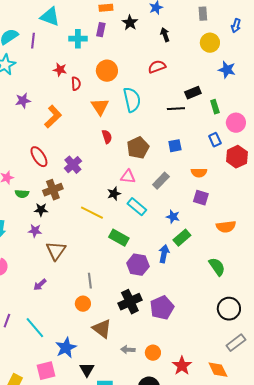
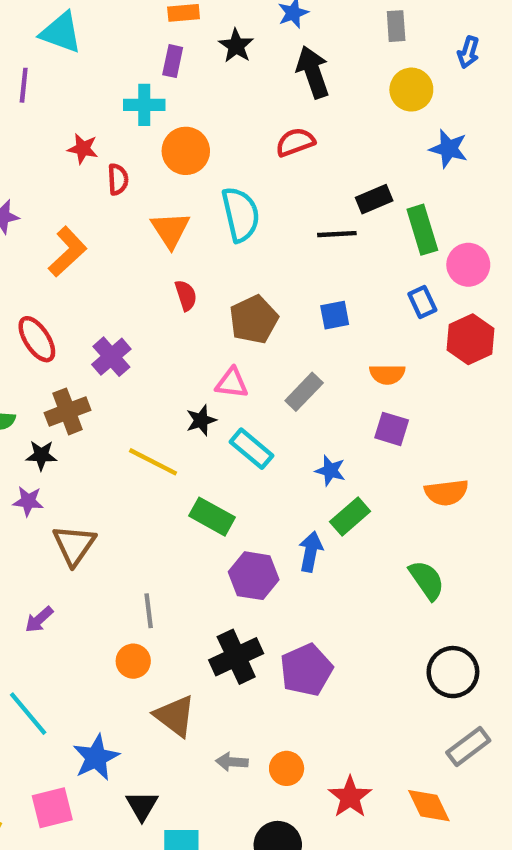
black arrow: (165, 35) -> (313, 72), size x1.6
cyan cross: (78, 39) -> (144, 105), moved
green rectangle: (215, 107) -> (422, 230), size x1.5

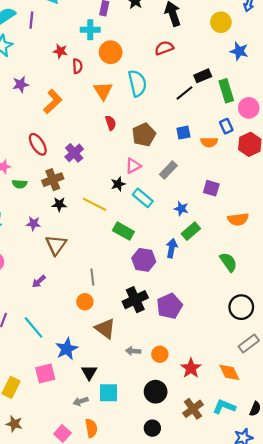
black line: (337, 234) -> (184, 93), turned -36
orange semicircle: (387, 374) -> (209, 142), moved
pink triangle: (232, 383) -> (133, 166), turned -35
black star: (41, 455) -> (59, 204), moved

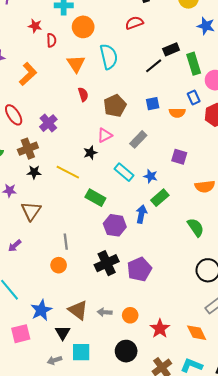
cyan rectangle: (143, 198) -> (124, 172), moved
brown triangle: (105, 329) -> (78, 310), moved

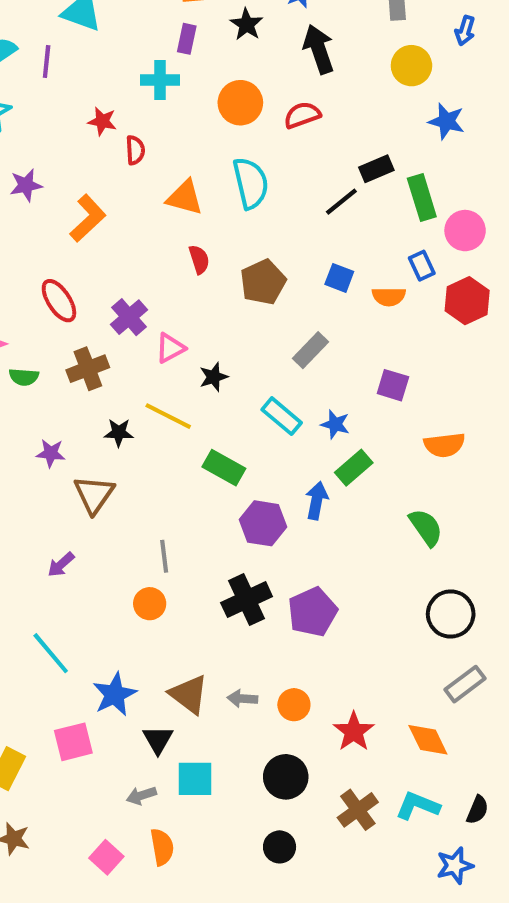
orange circle: (83, 27) -> (240, 103), moved
orange triangle: (76, 64) -> (185, 198), turned -42
blue square: (153, 104) -> (339, 278), turned 32
pink triangle: (105, 135) -> (170, 348), moved
black star: (34, 172) -> (119, 433), moved

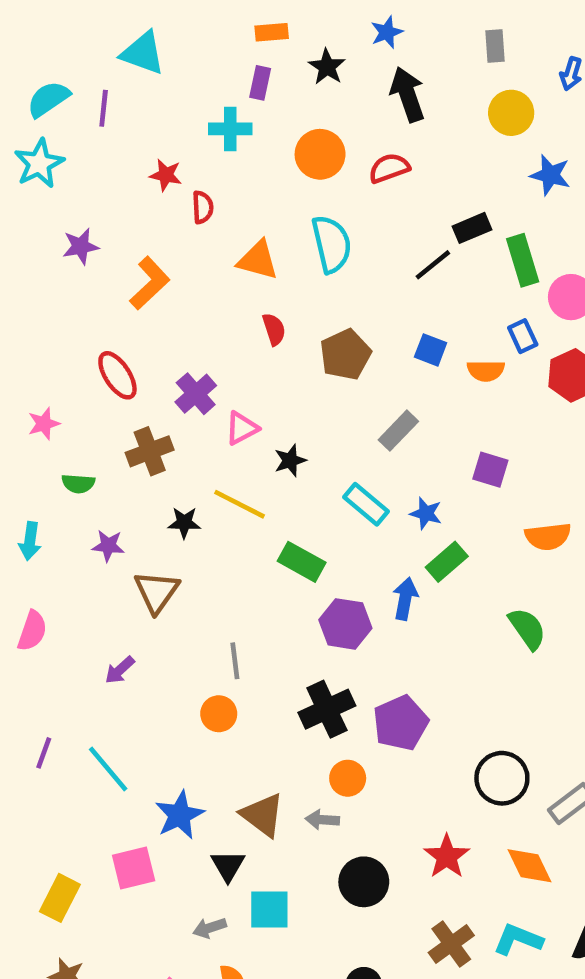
green semicircle: (24, 377) -> (78, 484), moved
black circle: (451, 614) -> (502, 778), moved
orange circle: (294, 705) -> (348, 778), moved
black circle: (286, 777) -> (364, 882), moved

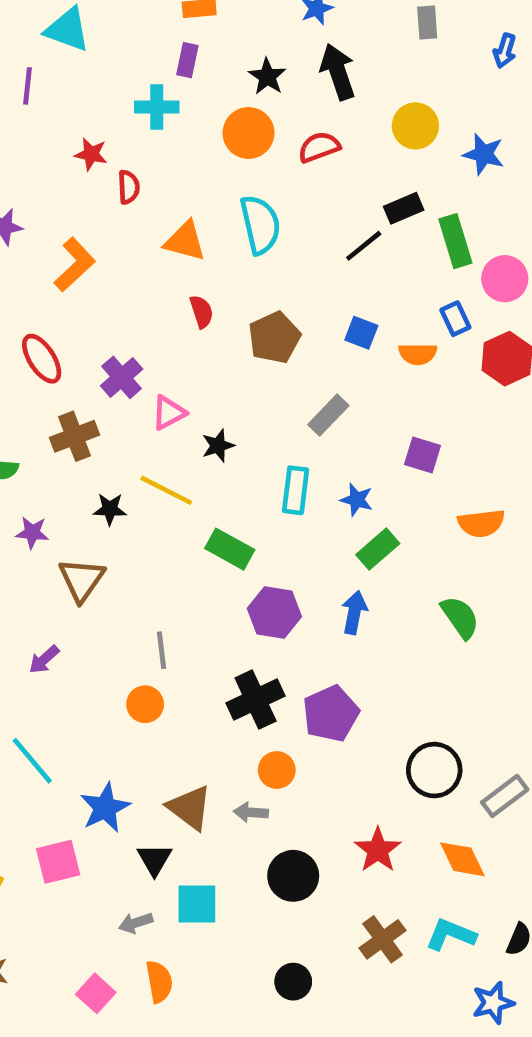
black star: (327, 67) -> (267, 77), moved
yellow circle: (511, 113) -> (415, 126), moved
cyan rectangle: (366, 504) -> (296, 490), turned 57
blue arrow: (405, 599) -> (354, 613), moved

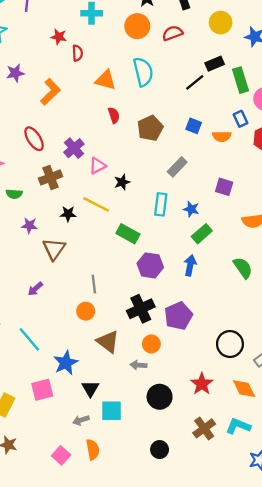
brown triangle: (190, 808) -> (108, 342), moved

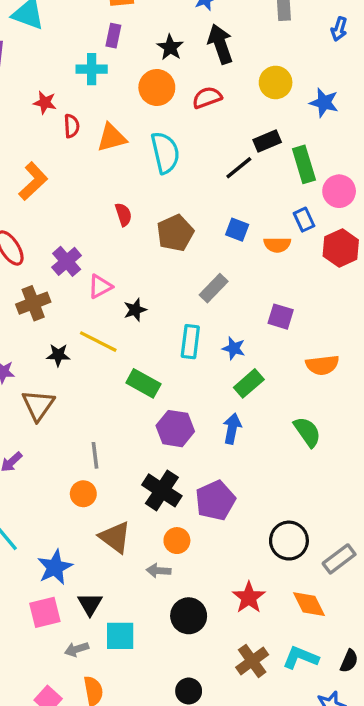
orange triangle: (106, 80) -> (112, 138), moved, turned -30
black cross: (141, 309) -> (162, 490), turned -32
pink square: (42, 390) -> (45, 612), moved

